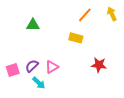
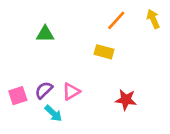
red star: (99, 65) -> (126, 100), moved

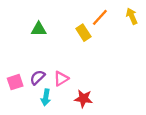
yellow rectangle: (104, 52) -> (83, 33), moved, turned 42
red star: (126, 100) -> (83, 99), moved
cyan arrow: (53, 113) -> (46, 97), turned 56

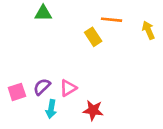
yellow arrow: (132, 16) -> (148, 30), moved
orange line: (100, 17) -> (112, 20), turned 54
green triangle: (39, 29) -> (43, 13), moved

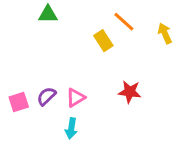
orange line: (112, 20) -> (124, 22), turned 36
cyan arrow: (51, 109) -> (71, 128), moved
red star: (93, 110) -> (130, 92), moved

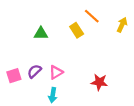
green triangle: (48, 14) -> (41, 33), moved
yellow arrow: (165, 33) -> (122, 25), turned 48
red star: (130, 92) -> (99, 82), moved

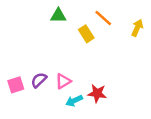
green triangle: (41, 33) -> (58, 16), moved
red star: (99, 82) -> (97, 93), moved
cyan arrow: (53, 95) -> (74, 101), moved, turned 56

